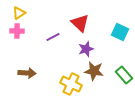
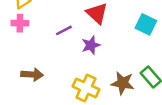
purple star: (86, 49) -> (91, 45), moved
brown star: (94, 71) -> (123, 83), moved

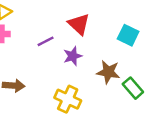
brown star: (123, 83) -> (108, 72), moved

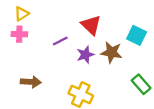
brown star: (108, 72) -> (111, 52), moved

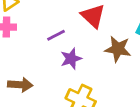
purple star: (85, 55) -> (71, 59), moved

